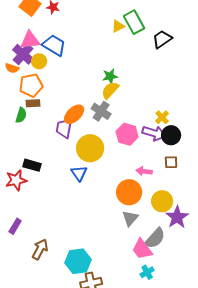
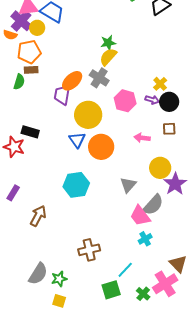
purple arrow: (154, 133) -> (152, 100), size x0.6
red star: (16, 180) -> (14, 147), turned 30
orange circle: (129, 192) -> (101, 147), moved
cyan hexagon: (78, 261) -> (76, 185), moved

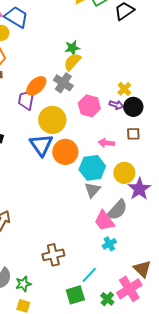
blue triangle: (77, 140) -> (41, 145), size x1.4
cyan hexagon: (76, 185) -> (92, 168), moved

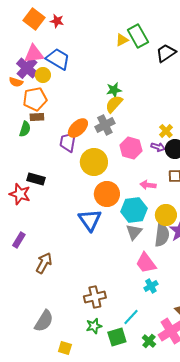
gray cross: (63, 83) -> (105, 125), turned 30
blue triangle: (41, 145) -> (90, 220), moved
gray semicircle: (117, 210) -> (162, 235), moved, turned -35
green star: (23, 284) -> (94, 326), moved

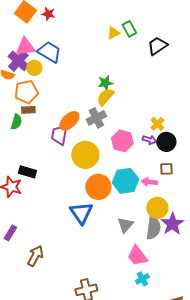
green rectangle: (138, 36) -> (129, 29), size x0.7
pink arrow: (148, 185) -> (149, 182), moved
cyan hexagon: (134, 210) -> (125, 181), moved

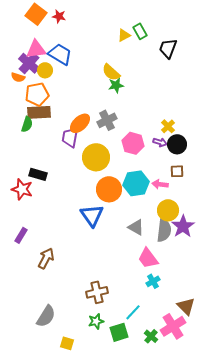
black trapezoid: (157, 46) -> (168, 48), turned -35
yellow semicircle: (105, 97) -> (111, 72), moved, turned -90
brown rectangle: (28, 110) -> (39, 112), size x1.6
gray triangle: (125, 225) -> (136, 227), turned -42

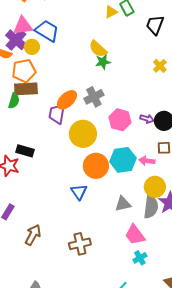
yellow cross: (168, 126) -> (160, 66), moved
blue triangle: (92, 215) -> (79, 192), size x0.7
gray triangle: (136, 227) -> (123, 204), turned -42
brown cross: (97, 292) -> (80, 244), moved

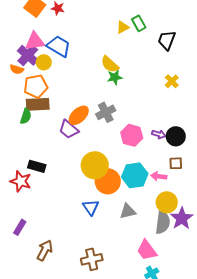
purple trapezoid: (57, 114) -> (69, 129), turned -60
yellow circle: (83, 134) -> (95, 165), moved
gray triangle: (123, 204) -> (128, 211), moved

